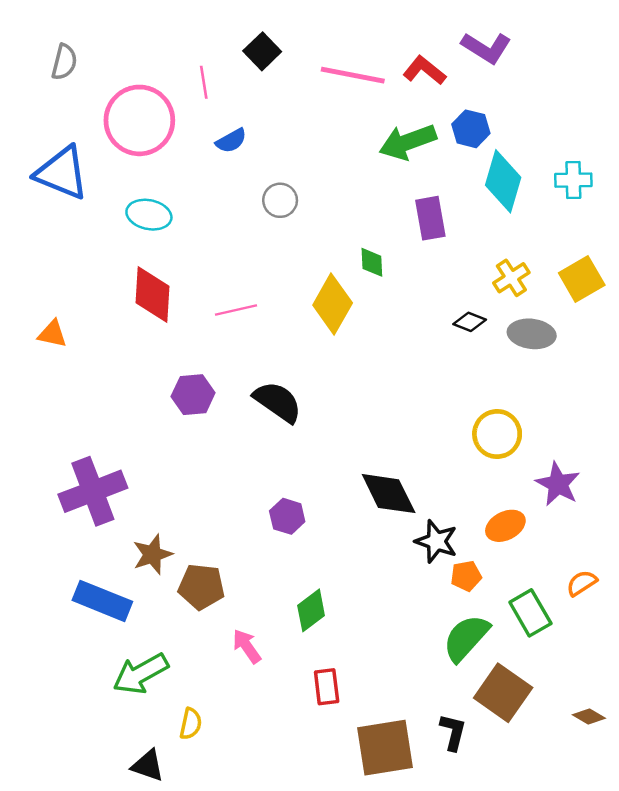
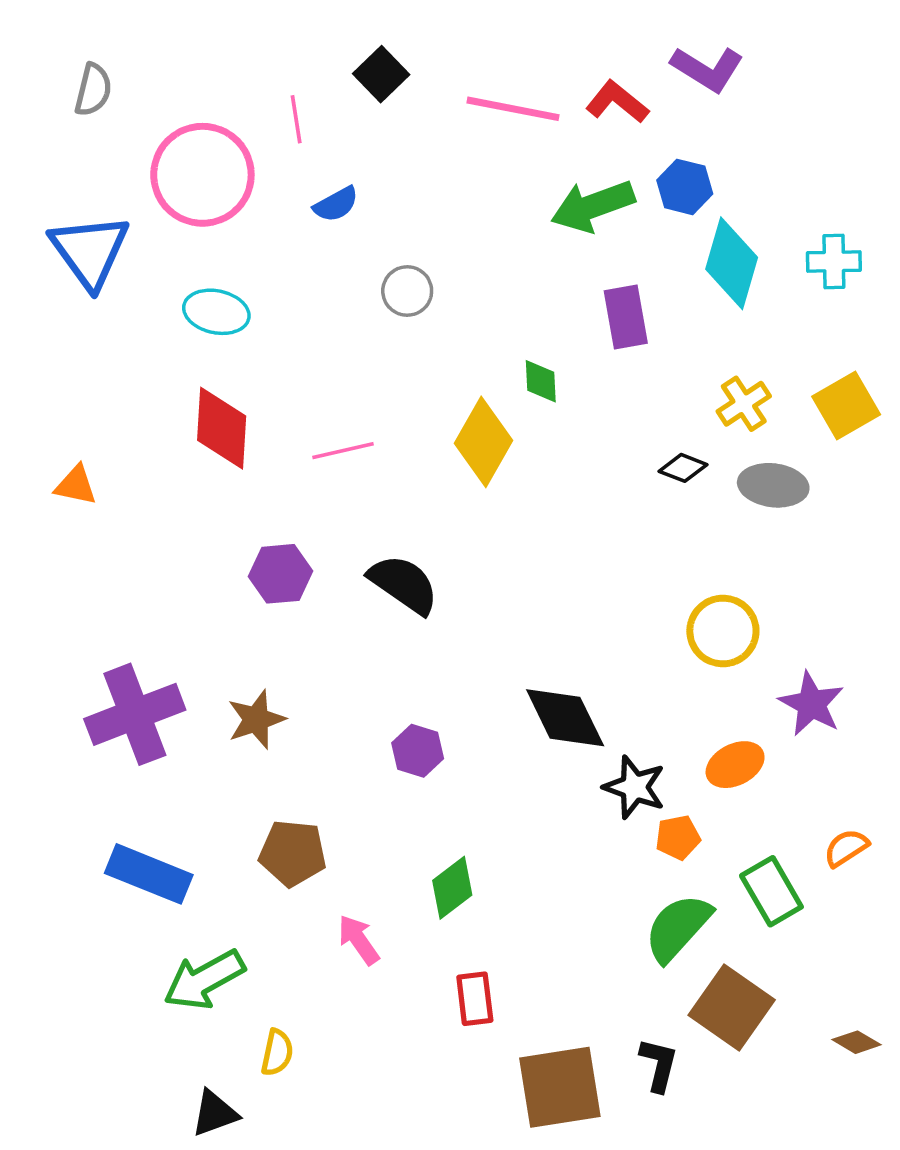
blue triangle: (62, 173) -> (90, 251), turned 32
brown star: (152, 554) -> (256, 719), moved
black triangle: (148, 765) -> (215, 1113), turned -39

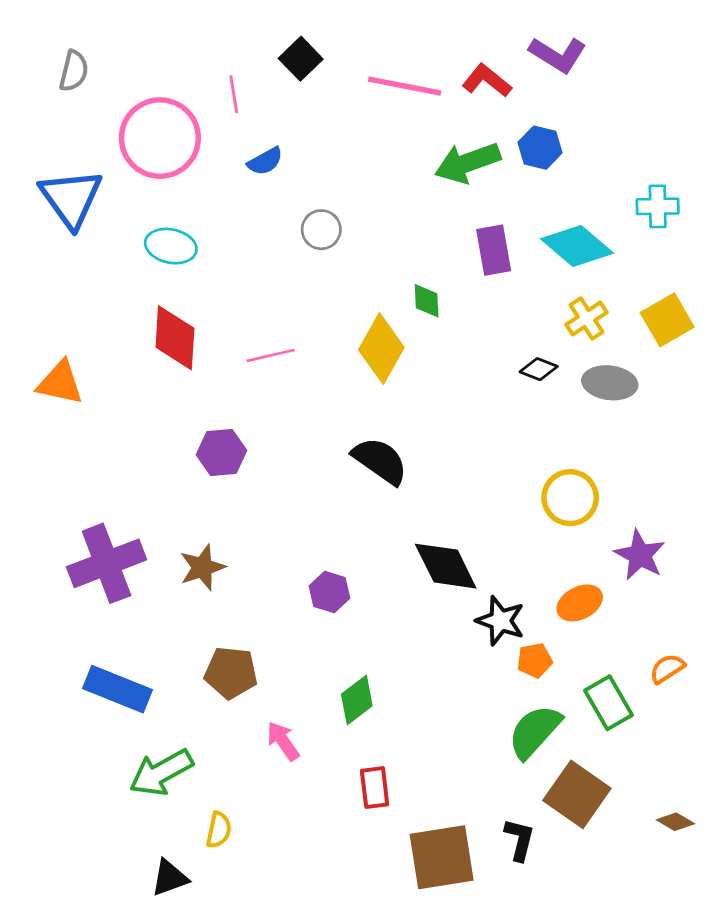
cyan diamond: (732, 263) -> (577, 246), moved, turned -66
orange triangle: (76, 485) -> (60, 383), size x1.4
black semicircle: (404, 584) -> (380, 461), moved

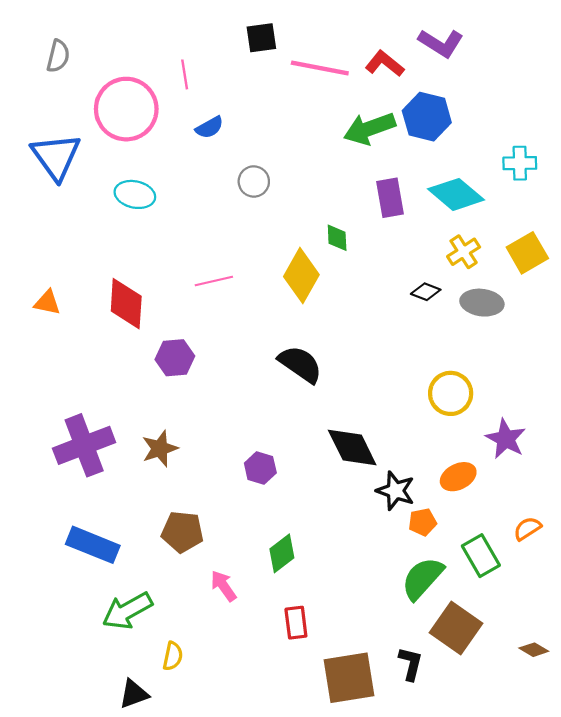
black square: (301, 59) -> (261, 38), moved, turned 36
blue hexagon: (540, 148) -> (427, 117), size x1.4
red diamond: (175, 338) -> (126, 304), moved
orange triangle: (60, 383) -> (47, 303), size x0.7

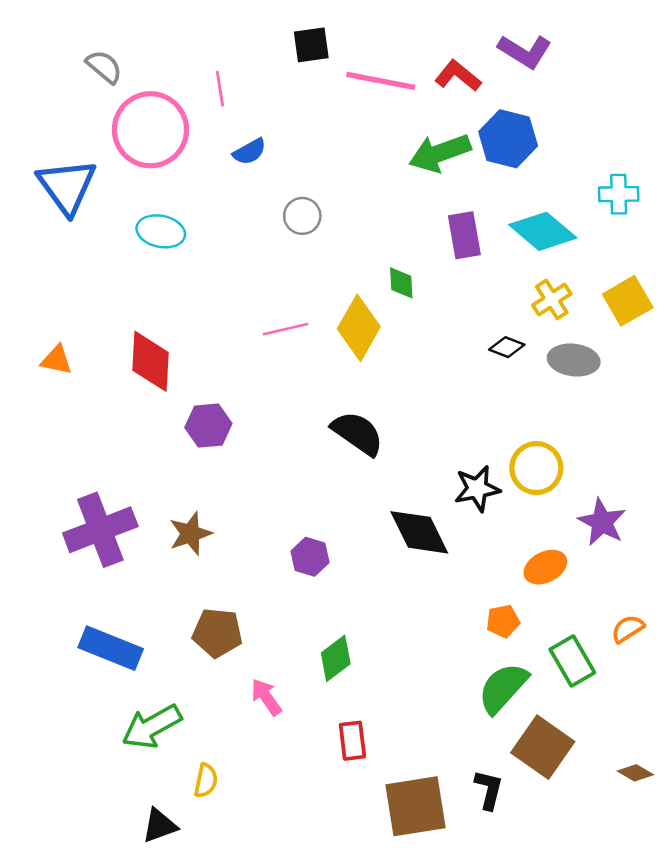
gray semicircle: (58, 56) -> (104, 67), moved, turned -64
pink line: (214, 281) -> (286, 329), moved
black star: (395, 491) -> (477, 489), moved, turned -30

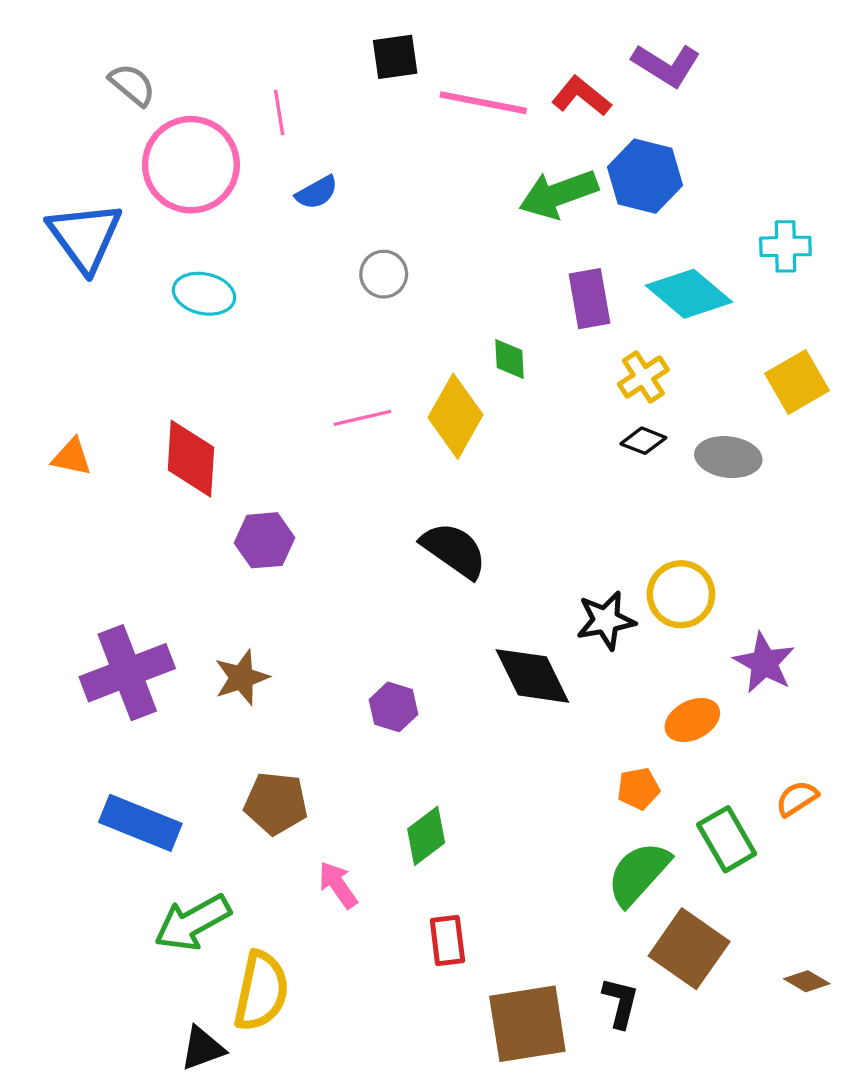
yellow cross: (552, 300) -> (643, 377), moved
yellow semicircle: (206, 781) -> (261, 991), size x1.8

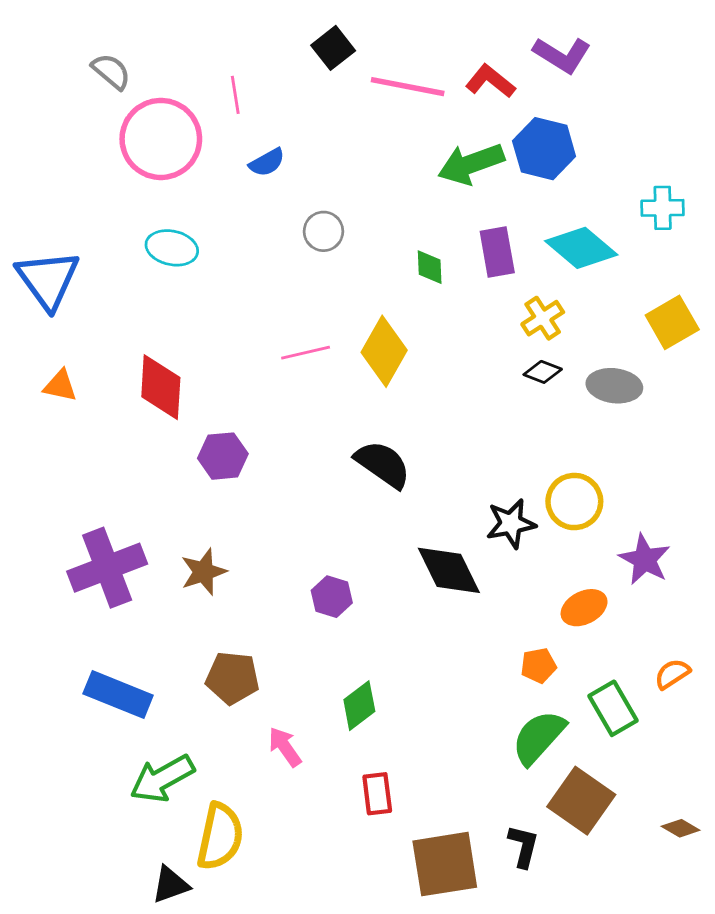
black square: (395, 57) -> (333, 48), turned -30
blue triangle: (85, 237) -> (48, 280), moved
green diamond: (509, 359) -> (430, 267), moved

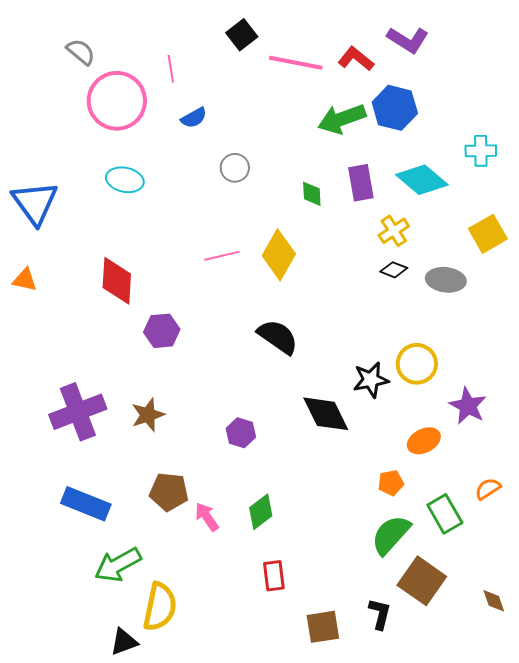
orange triangle: (60, 386) -> (25, 280), moved
pink arrow: (285, 747) -> (207, 517), moved
brown diamond: (681, 828) -> (494, 601), turned 40
brown square: (445, 864) -> (323, 627), size x0.7

